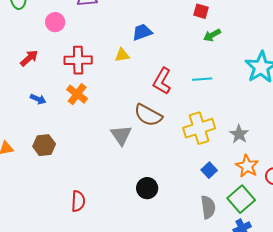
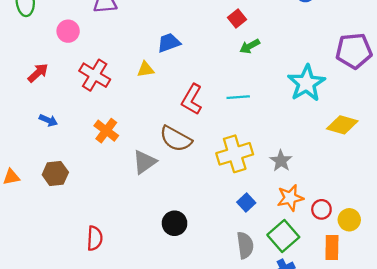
red square: (201, 11) -> (237, 18), turned 35
red cross: (78, 60) -> (95, 75), turned 32
orange cross: (77, 94) -> (106, 131), moved
gray triangle: (121, 135) -> (144, 162), turned 30
orange star: (247, 166) -> (290, 198), turned 30

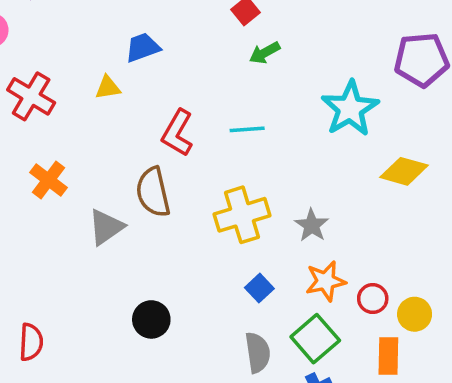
brown semicircle: (176, 139) -> (153, 192), turned 48

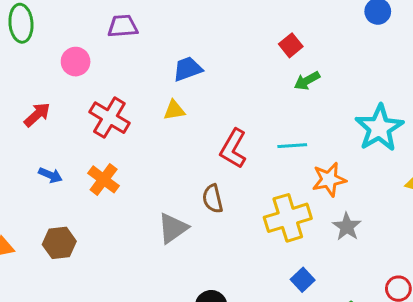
blue trapezoid: (143, 48) -> (188, 69), moved
orange cross: (48, 180) -> (104, 179), moved
brown semicircle: (153, 192) -> (213, 199), size x0.7
orange star: (326, 281) -> (329, 179), moved

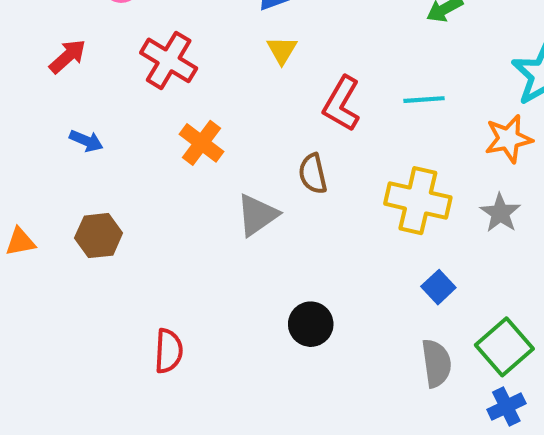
yellow triangle: (174, 110) -> (282, 50), moved, turned -50
orange cross: (104, 179) -> (202, 143), moved
orange star: (329, 179) -> (508, 139), moved
yellow cross: (288, 218) -> (418, 201), turned 30

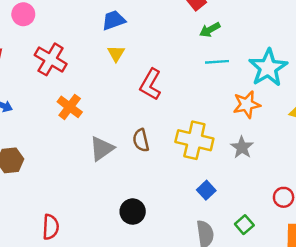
cyan line: (424, 100) -> (217, 62), moved
brown semicircle: (313, 174) -> (141, 140), moved
green square: (504, 347) -> (244, 225), size x0.6

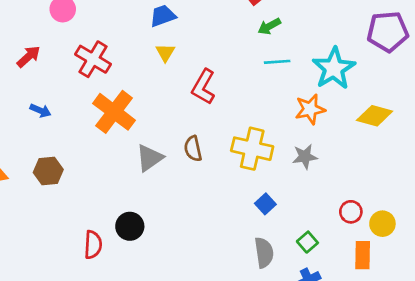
orange cross: (70, 107) -> (114, 112), size x1.5
gray star: (242, 147) -> (305, 157), turned 30
black circle: (133, 212) -> (130, 226), moved

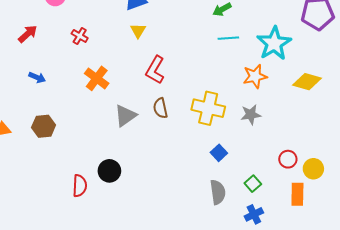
red cross: (93, 59) -> (80, 36), size x0.6
red L-shape: (204, 87) -> (155, 70), moved
orange cross: (114, 112) -> (97, 78), size x0.7

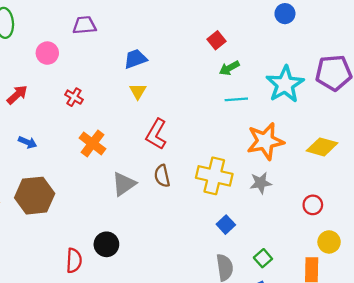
cyan star: (274, 43) -> (285, 84), moved
orange star: (255, 76) -> (265, 141), size x1.4
brown hexagon: (44, 126) -> (35, 196), size x1.5
red circle: (288, 159) -> (313, 205), moved

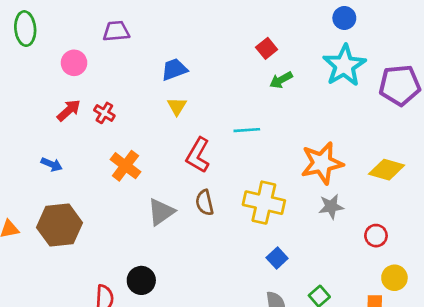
cyan star: (285, 84) -> (344, 65), moved
red arrow: (17, 95) -> (69, 110), moved
cyan line: (236, 99) -> (247, 130), moved
gray star: (261, 183) -> (331, 207), moved

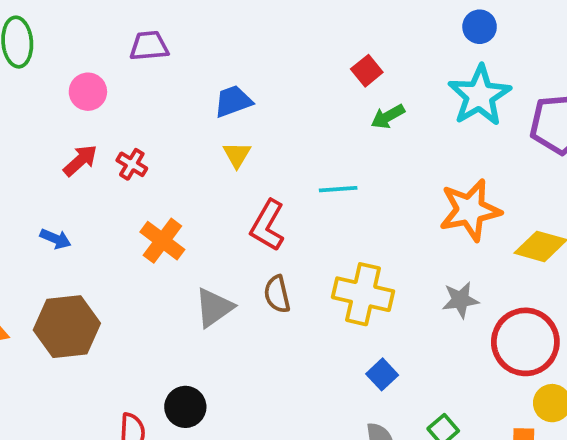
orange star: (322, 163) -> (470, 210), moved
red circle: (376, 236) -> (525, 342), size x2.0

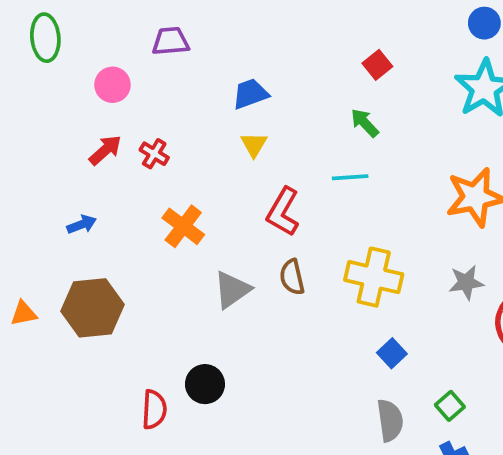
green arrow: (388, 117) -> (365, 123), moved, turned 76
blue arrow: (55, 239) -> (82, 224), turned -44

